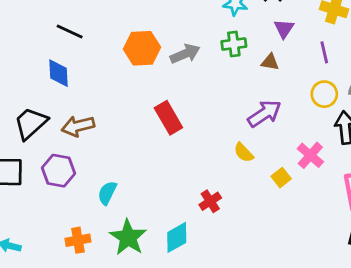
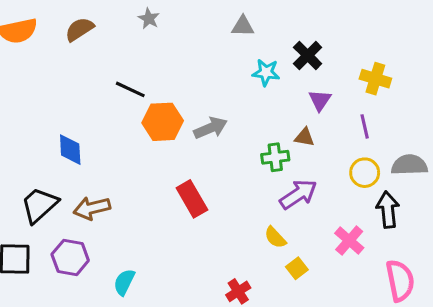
black line: (70, 31) -> (130, 89), moved
green cross: (234, 44) -> (275, 157), moved
yellow square: (281, 178) -> (297, 268), moved

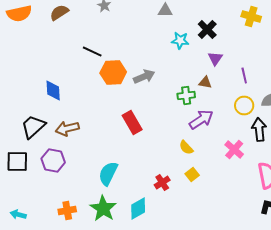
yellow cross: (375, 79) -> (251, 16), moved
yellow square: (297, 268) -> (192, 174), moved
cyan semicircle: (124, 282) -> (108, 174), moved, size x1.4

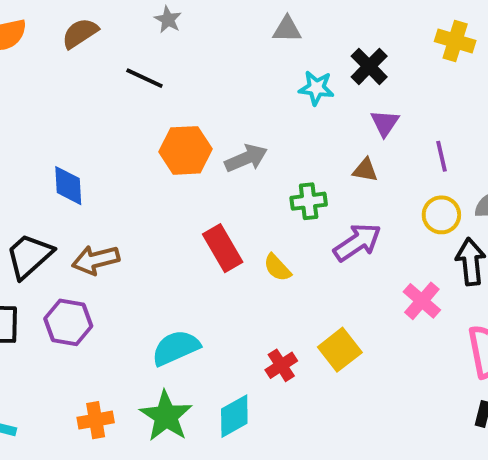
black line: (92, 52) -> (144, 78), moved
green cross: (186, 96) -> (309, 201), moved
yellow semicircle: (186, 148) -> (277, 268), moved
cyan semicircle: (108, 174) -> (176, 348), turned 40
yellow square: (192, 174) -> (340, 350), size x1.5

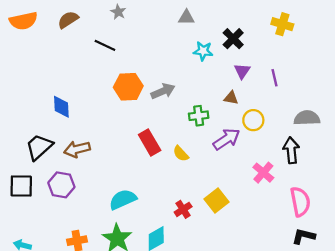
purple line: (441, 156) -> (275, 78), moved
yellow circle: (441, 215) -> (253, 120), moved

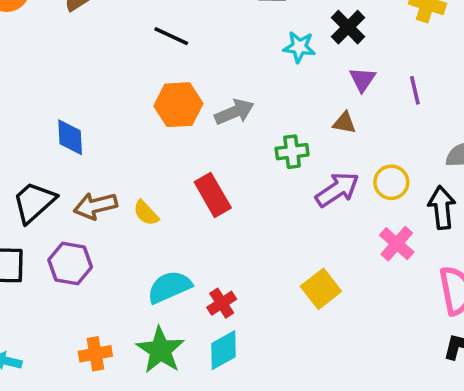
black line: (105, 45) -> (171, 36), moved
yellow circle: (253, 120) -> (391, 182), moved
yellow semicircle: (181, 154) -> (146, 213), moved
red cross: (183, 209) -> (222, 303), moved

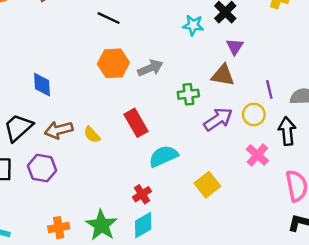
purple line: (415, 90) -> (269, 89), moved
brown triangle: (344, 123) -> (223, 75), size x1.5
cyan semicircle: (169, 287) -> (163, 156), moved

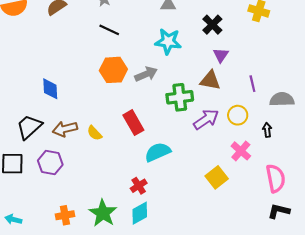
cyan star: (193, 25) -> (168, 41), moved, size x1.4
purple line: (269, 89) -> (252, 84), moved
green cross: (188, 94) -> (180, 97), size x1.4
black arrow: (287, 131) -> (267, 130), size x0.6
yellow square: (207, 185) -> (217, 177), moved

